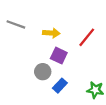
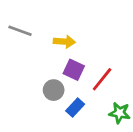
red line: (87, 37) -> (102, 79), moved

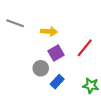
purple square: (74, 70) -> (56, 53), turned 35
red line: (102, 79) -> (85, 48), moved

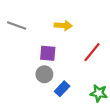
yellow arrow: (49, 31) -> (63, 26), moved
purple square: (56, 53) -> (48, 53), moved, turned 35

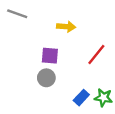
gray line: (17, 26) -> (17, 14), moved
blue rectangle: (62, 89) -> (81, 98), moved

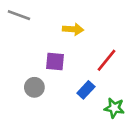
gray circle: (46, 78) -> (34, 87), moved
blue rectangle: (81, 98) -> (86, 90), moved

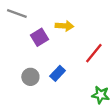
purple square: (55, 62) -> (39, 37), moved, turned -36
blue rectangle: (86, 90) -> (58, 73), moved

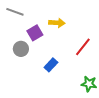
gray circle: (30, 77) -> (21, 49), moved

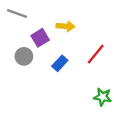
blue rectangle: (51, 65) -> (60, 63), moved

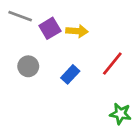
purple square: (40, 38) -> (50, 28), moved

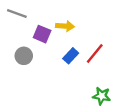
purple square: (50, 28) -> (42, 34), moved, turned -36
blue rectangle: (70, 74) -> (71, 56), moved

